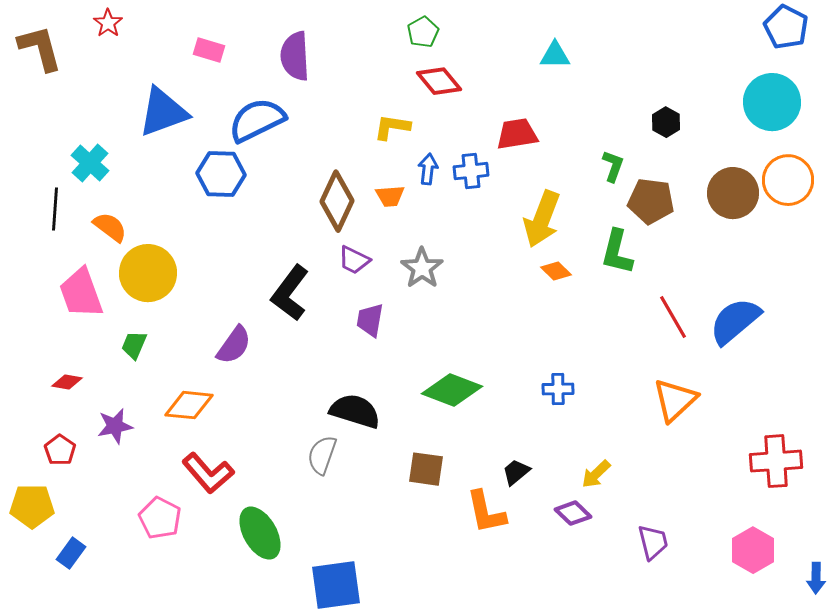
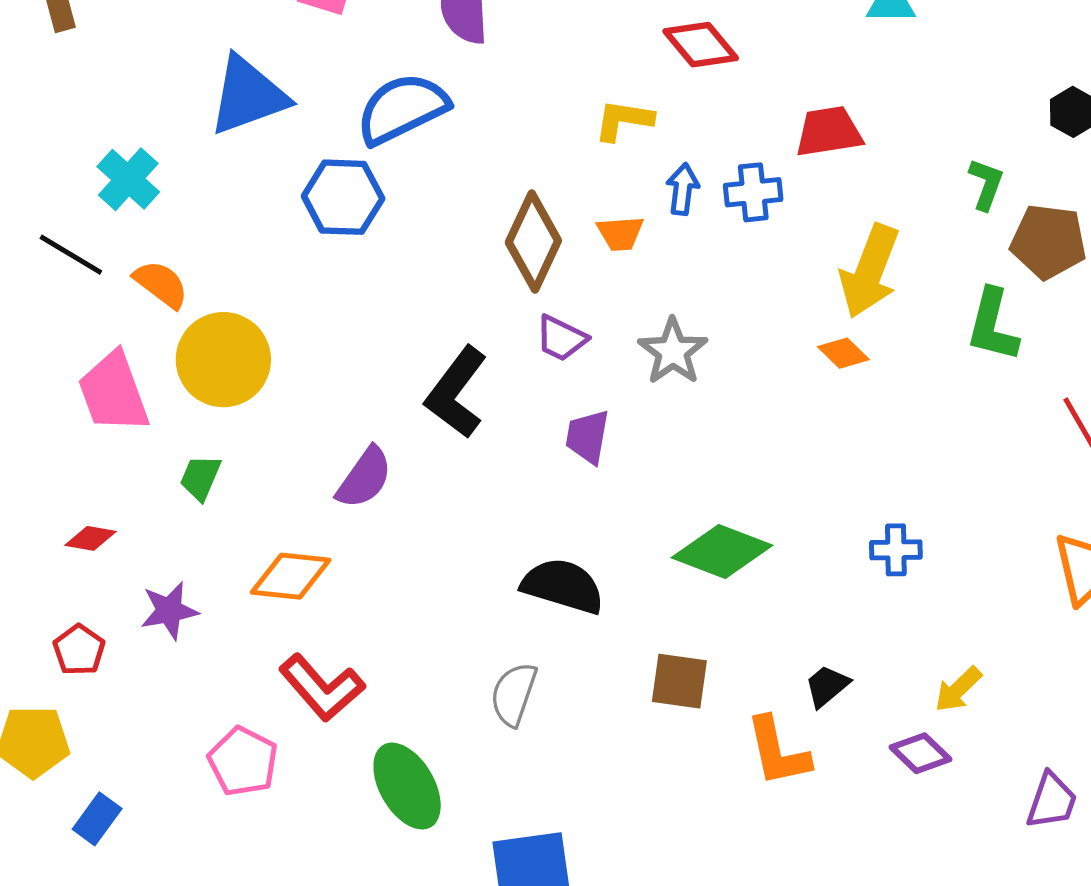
black line: (55, 209) -> (71, 255), turned -63
orange diamond: (556, 271) -> (843, 353), moved
gray semicircle: (322, 455) -> (514, 694), moved
purple trapezoid: (653, 542) -> (1052, 801), turned 33

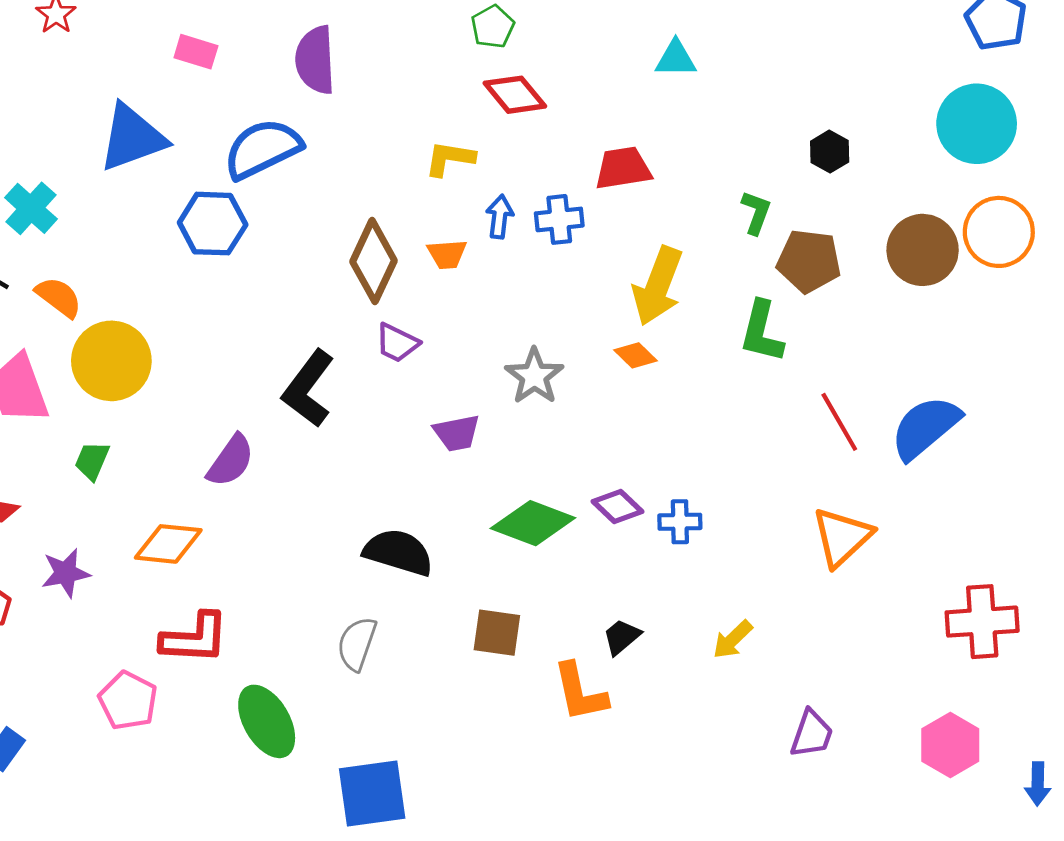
gray star: (673, 351) -> (534, 376), moved
purple trapezoid: (587, 437) -> (457, 433), moved, turned -111
red L-shape: (322, 688) -> (195, 638), turned -46
purple diamond: (920, 753) -> (617, 506), moved

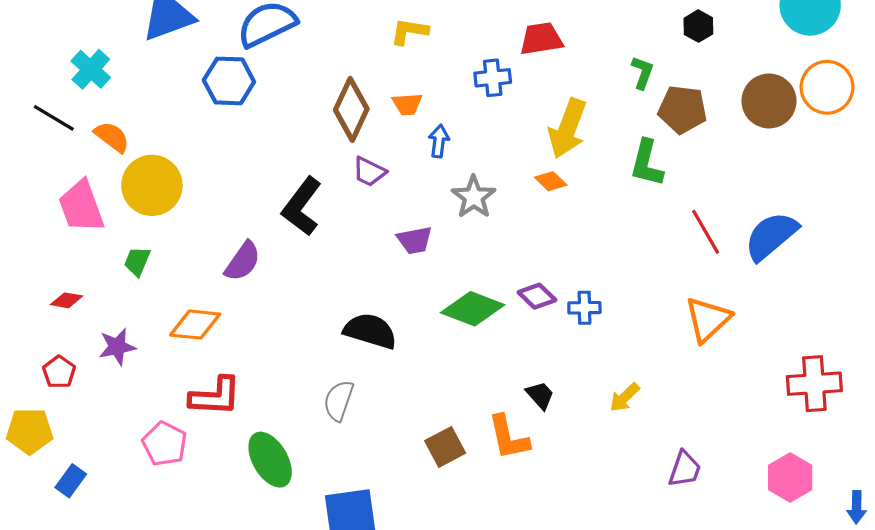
blue arrow: (500, 217) -> (439, 141), moved
brown square: (497, 633) -> (445, 447), moved, turned -36
black trapezoid: (622, 637) -> (540, 395), turned 88

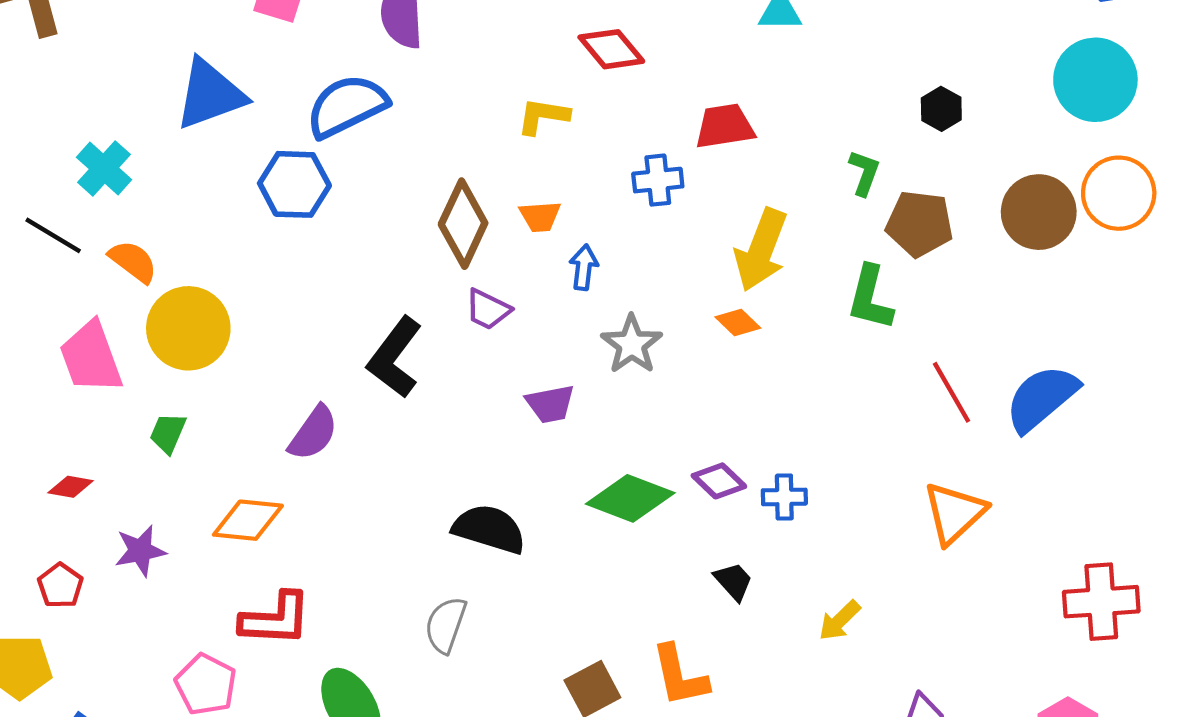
black trapezoid: (540, 395) -> (733, 581), moved

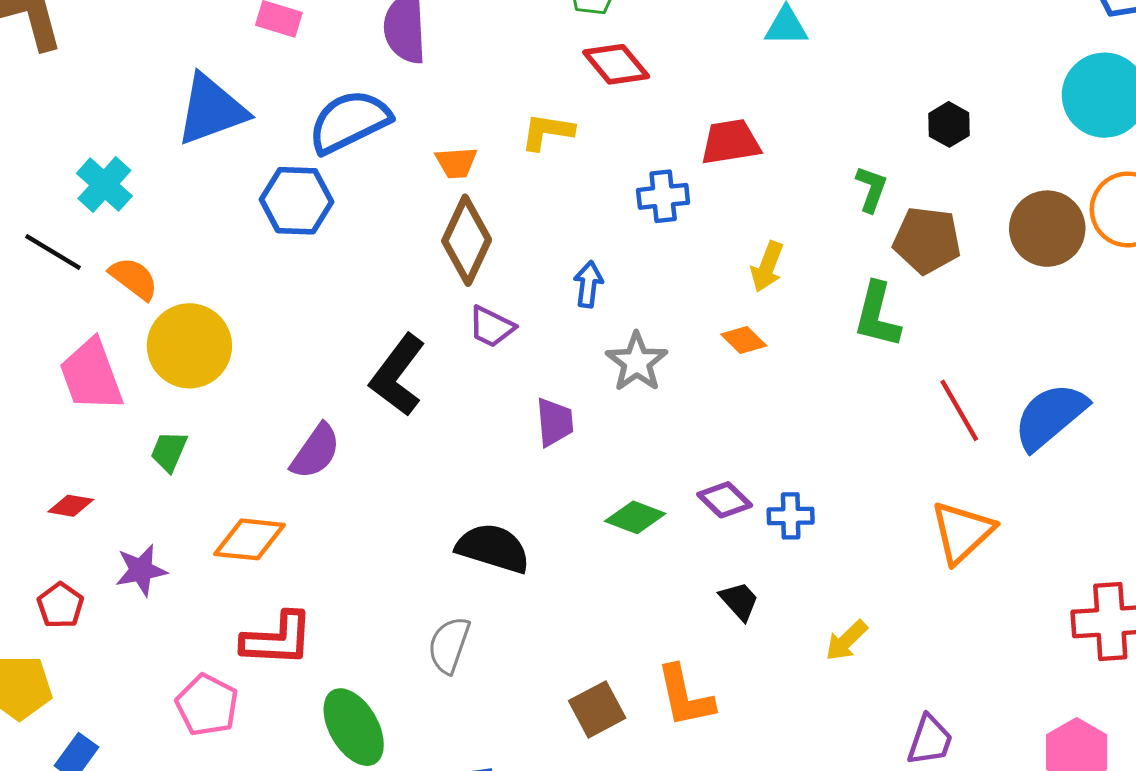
orange trapezoid: (540, 216) -> (456, 163), moved
yellow arrow: (761, 250) -> (767, 267), size x0.6
purple trapezoid: (550, 404) -> (555, 422), turned -84
green diamond: (630, 498) -> (635, 517), size x0.7

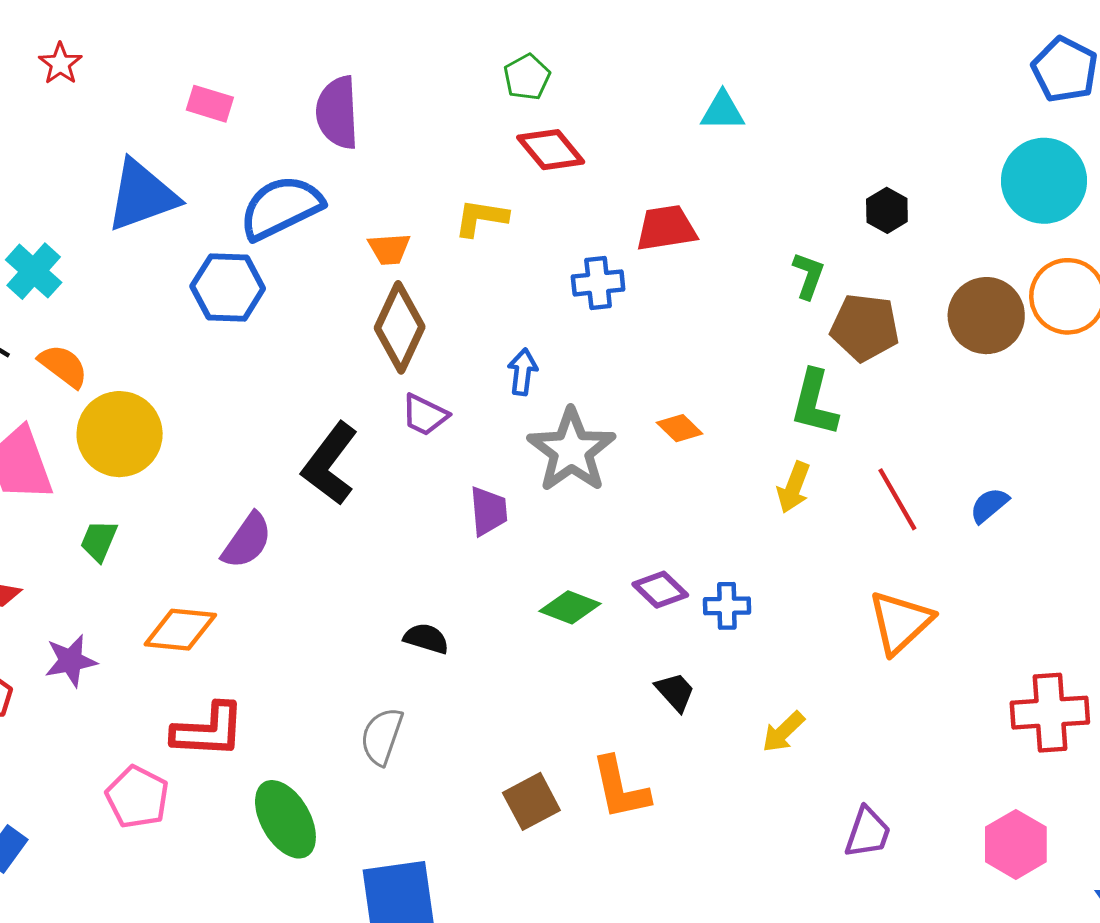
yellow arrow: (767, 267) -> (794, 487), moved
gray star: (637, 362) -> (571, 450), size x1.4
blue semicircle: (1050, 416) -> (989, 505), size x0.5
black semicircle: (493, 548) -> (426, 639), size x0.6

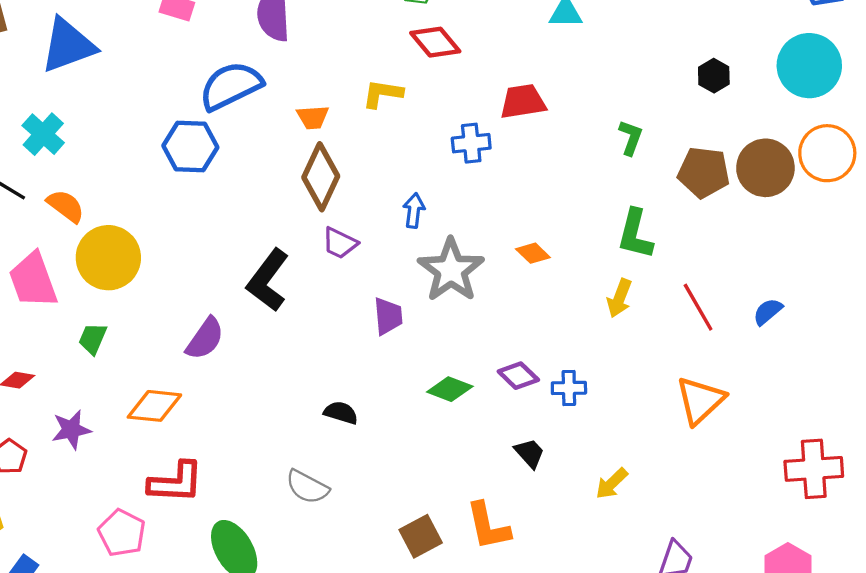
blue triangle: (142, 196) -> (68, 45), moved
black hexagon: (887, 210) -> (714, 76), moved
brown pentagon: (865, 327) -> (704, 172), moved
gray semicircle: (382, 736) -> (307, 487), turned -81

